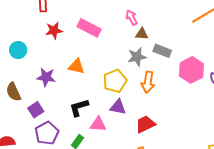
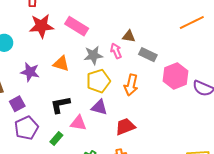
pink arrow: (132, 18) -> (116, 51), moved
red star: (54, 30) -> (41, 26), size x1.4
gray star: (137, 57) -> (93, 55), moved

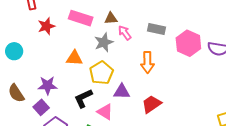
red star: (41, 26) -> (46, 26), size x0.7
brown triangle: (129, 36) -> (111, 18), moved
purple star: (30, 72) -> (47, 85), moved
yellow pentagon: (98, 81) -> (101, 73), moved
pink triangle: (78, 123) -> (105, 112), turned 36

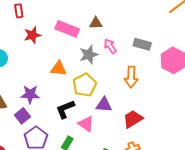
brown triangle: (111, 18) -> (96, 23), moved

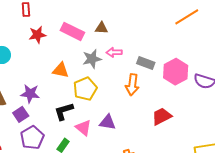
gray rectangle: (142, 44) -> (146, 63), moved
pink arrow: (110, 46) -> (114, 52), turned -63
purple triangle: (104, 105) -> (108, 122), moved
red trapezoid: (133, 119) -> (162, 116), moved

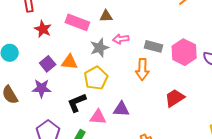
red star: (37, 35) -> (43, 29), turned -30
purple square: (21, 114) -> (48, 64), moved
pink triangle: (83, 128) -> (98, 117), turned -30

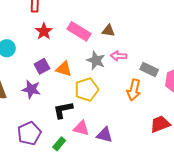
gray star: (99, 48) -> (96, 60), turned 30
purple triangle: (121, 109) -> (105, 135), moved

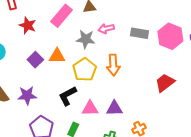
pink rectangle: (79, 31) -> (62, 16), turned -65
purple star: (31, 89) -> (27, 95), moved
orange arrow: (134, 90) -> (113, 65), moved

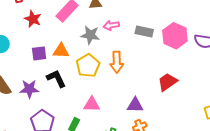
purple square: (35, 60) -> (39, 53), turned 35
black L-shape: (68, 96) -> (56, 79), moved, turned 90
purple triangle: (114, 108) -> (135, 105), moved

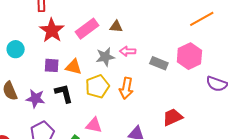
red star: (33, 19) -> (52, 30), size x1.4
gray star: (90, 35) -> (105, 57), turned -30
pink hexagon: (175, 36) -> (189, 56), moved

